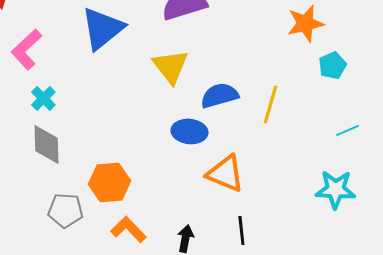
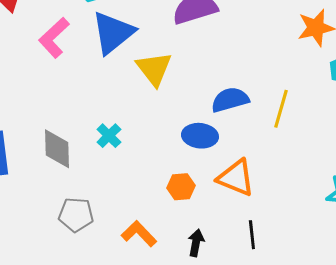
pink L-shape: (26, 49) -> (54, 38), moved
yellow triangle: (170, 66) -> (154, 69), moved
cyan cross: (43, 98) -> (109, 136), moved
orange hexagon: (109, 182) -> (181, 187), moved, size x0.7

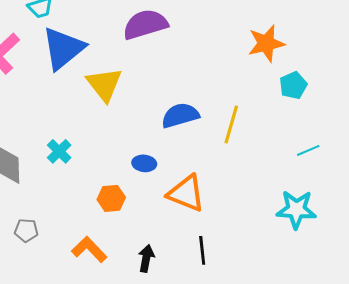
blue ellipse: (200, 136) -> (144, 163), moved, size x0.7
orange hexagon: (181, 187) -> (111, 198), moved
gray pentagon: (76, 215) -> (26, 230), size x0.7

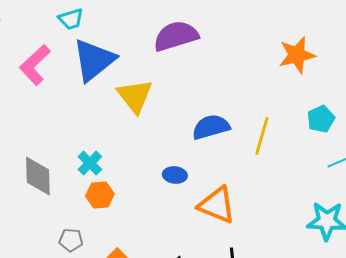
cyan pentagon: (293, 85) -> (321, 119), moved
orange hexagon: (111, 198) -> (100, 195), moved
gray pentagon: (26, 230) -> (71, 240), moved

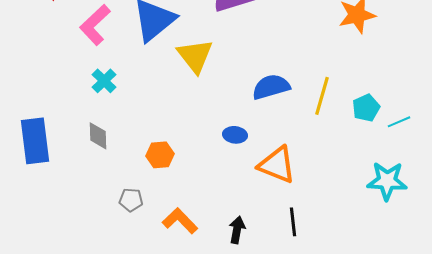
cyan pentagon: (321, 119) -> (366, 108), moved
cyan cross: (90, 163) -> (104, 81), moved
gray diamond: (38, 176) -> (98, 136), size x0.7

